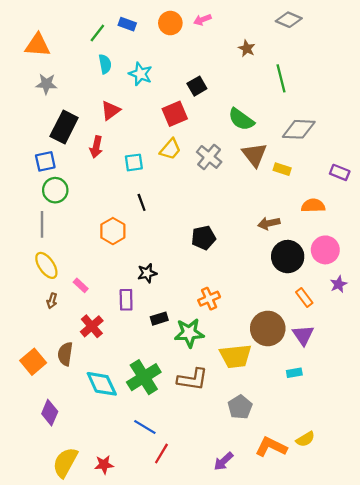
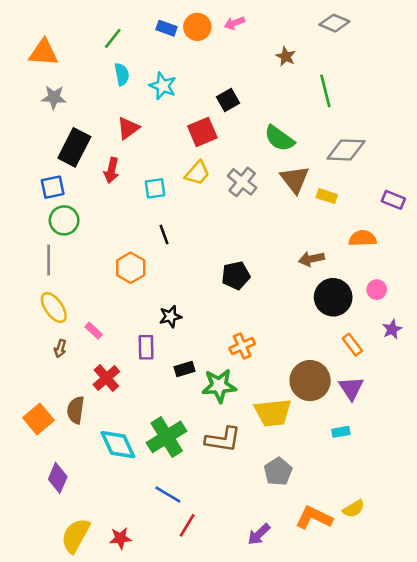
blue rectangle: (127, 24) -> (167, 28), moved
pink circle: (325, 250) -> (377, 290), size x0.6

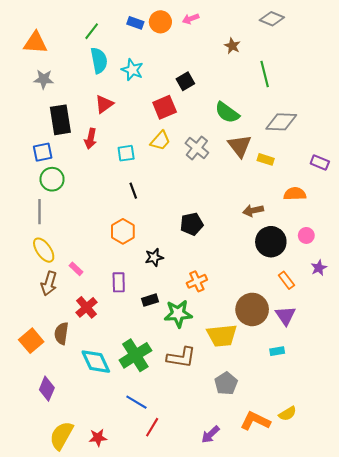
cyan semicircle: (122, 74) -> (99, 60), size x1.4
black rectangle: (74, 147) -> (60, 120), turned -36
orange hexagon: (131, 268) -> (123, 231), moved
black star: (170, 316) -> (154, 257), moved
brown arrow: (60, 349) -> (49, 283), size x1.6

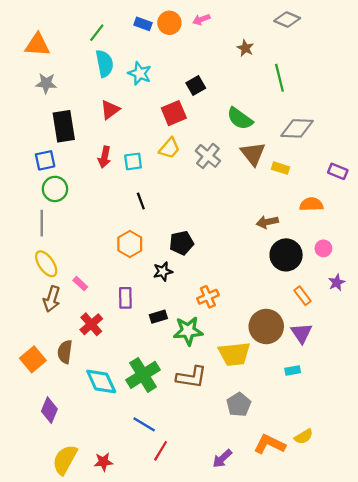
red arrow: (91, 139) -> (104, 157), moved
black pentagon: (192, 224) -> (181, 243), moved

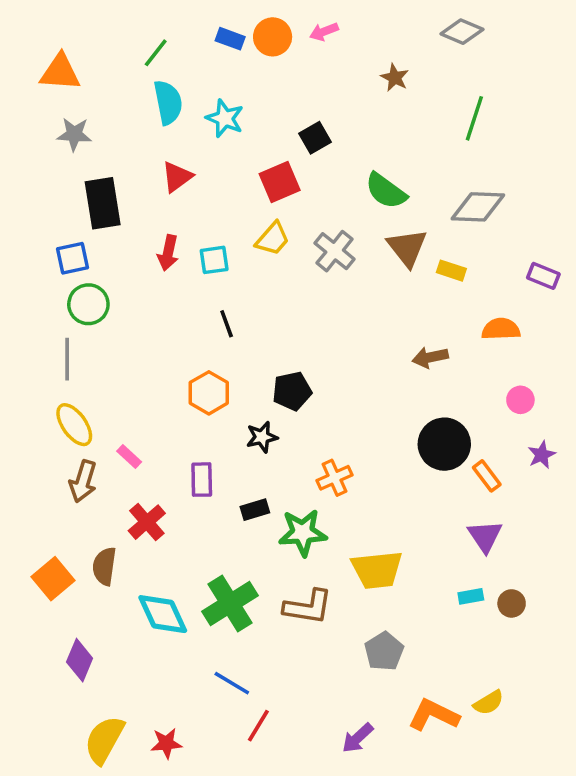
green line: (279, 78) -> (474, 118), moved, turned 32
black circle: (286, 255) -> (444, 444), moved
brown circle: (266, 326) -> (512, 603), moved, size x0.5

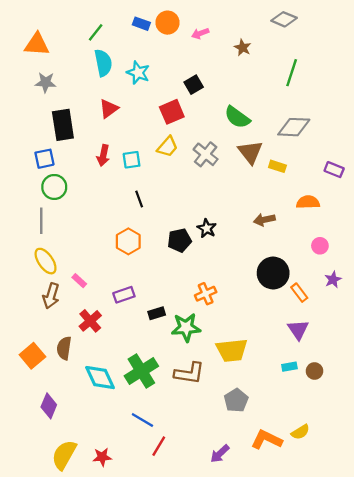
pink arrow: (324, 32) -> (200, 33), moved
black star: (262, 437) -> (207, 228), moved, turned -30
purple rectangle: (202, 480) -> (124, 295), turned 72

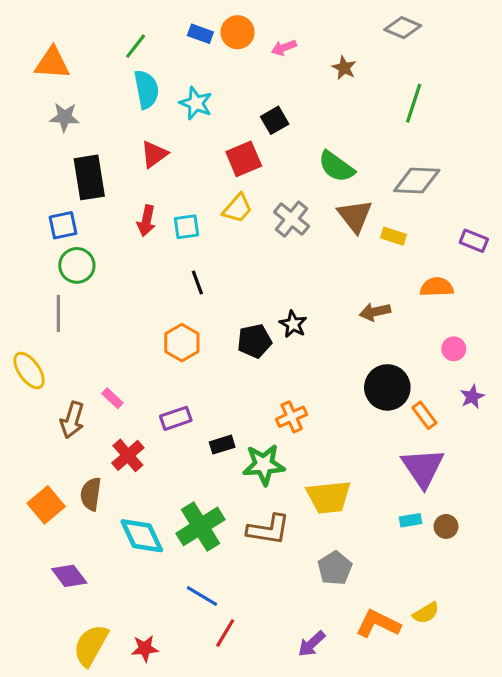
yellow ellipse: (46, 261) -> (29, 370), moved
purple triangle: (298, 330) -> (423, 468), size x1.4
purple diamond: (49, 406) -> (69, 576), turned -60

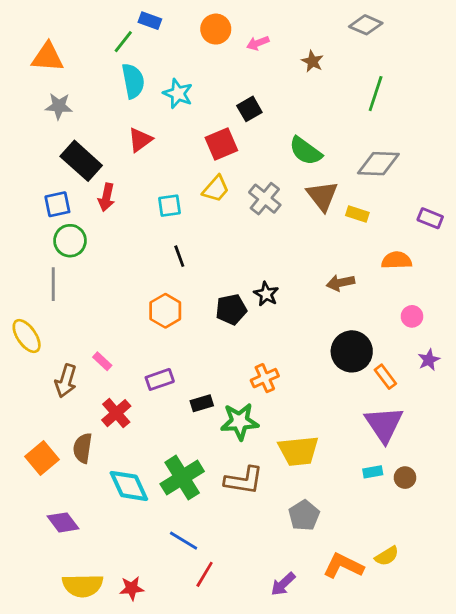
blue rectangle: (200, 34) -> (150, 21), moved
black rectangle: (89, 177) -> (81, 161), turned -39
red arrow: (146, 221) -> (106, 197), moved
yellow semicircle: (91, 645) -> (83, 585), turned -120

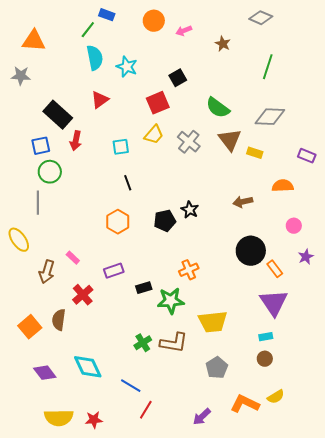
gray star: (59, 106) -> (21, 76), moved
green cross: (182, 478) -> (143, 343), moved, size x0.6
brown circle: (405, 478) -> (265, 359), moved
cyan diamond: (129, 486) -> (88, 367), moved

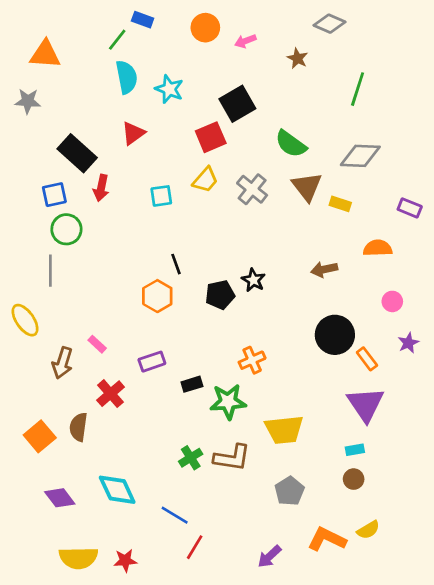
gray diamond: (261, 18) -> (330, 24), moved
black square: (178, 78) -> (237, 104), size x1.5
black line: (128, 183) -> (176, 264), moved

